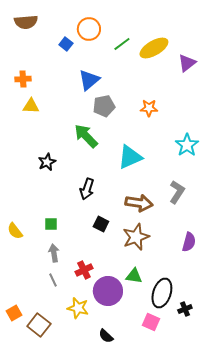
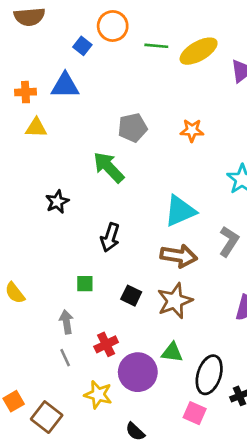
green line: (122, 44) -> (156, 46), turned 42
blue triangle: (89, 80) -> (65, 85), moved, turned 40
cyan triangle: (130, 157) -> (180, 211), moved
green square: (51, 224) -> (85, 284), moved
black square: (101, 224) -> (131, 296), moved

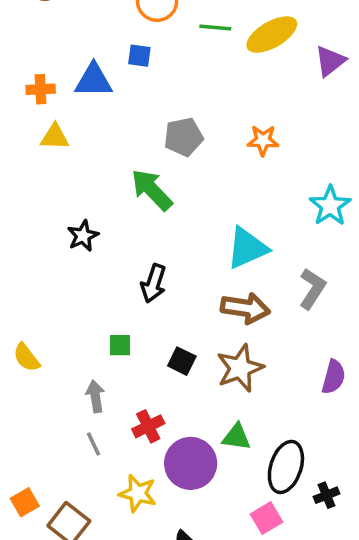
blue square: (82, 46) -> (139, 56), moved, turned -30
pink square: (195, 413) -> (266, 518), turned 35

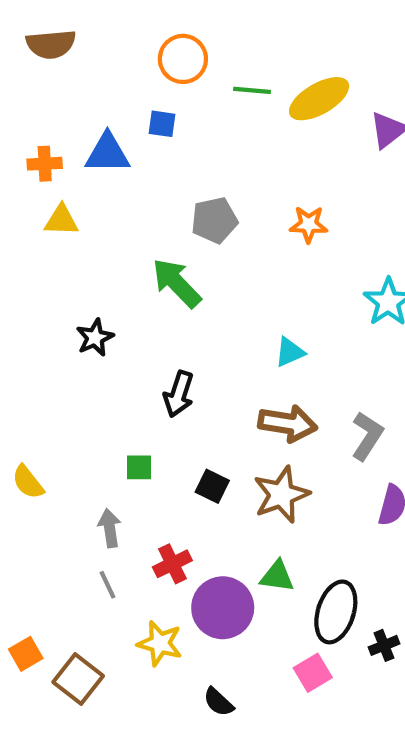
cyan triangle: (247, 248) -> (290, 352), size x0.6
gray L-shape: (312, 289) -> (367, 436), moved

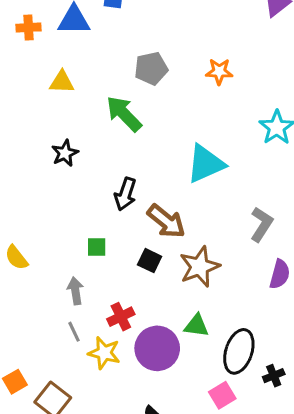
yellow triangle: (61, 220) -> (62, 82), moved
cyan triangle: (290, 352) -> (206, 164), size x1.8
brown arrow: (288, 423) -> (166, 221), moved, turned 30
yellow star: (160, 643) -> (104, 353), moved

